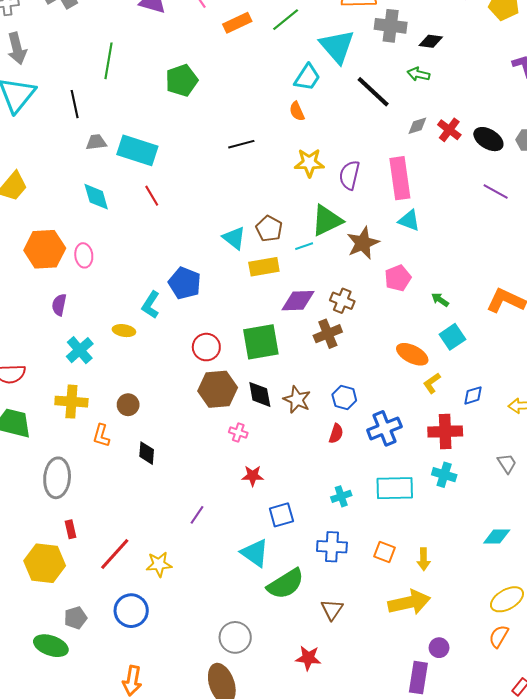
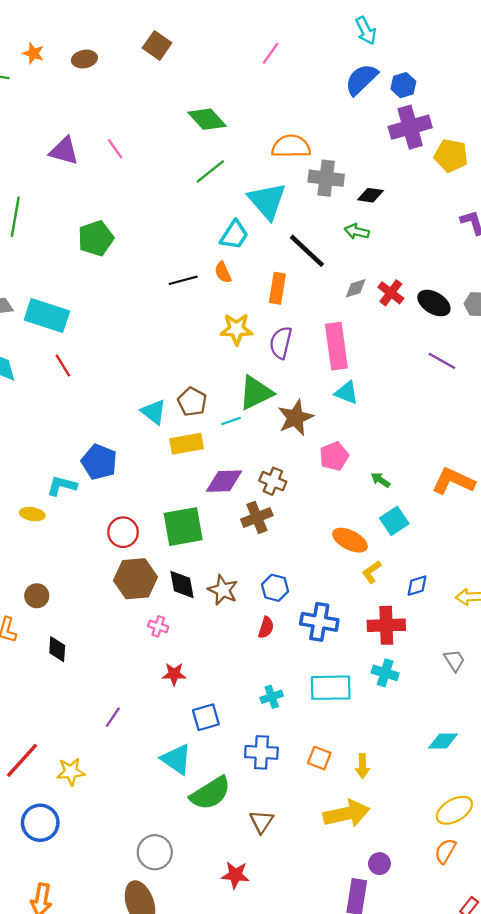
orange rectangle: (237, 23) -> (277, 288), moved, turned -56
black line: (241, 144) -> (183, 280), moved
cyan L-shape: (151, 305) -> (62, 486), turned 72
blue cross: (384, 428) -> (319, 622), turned 32

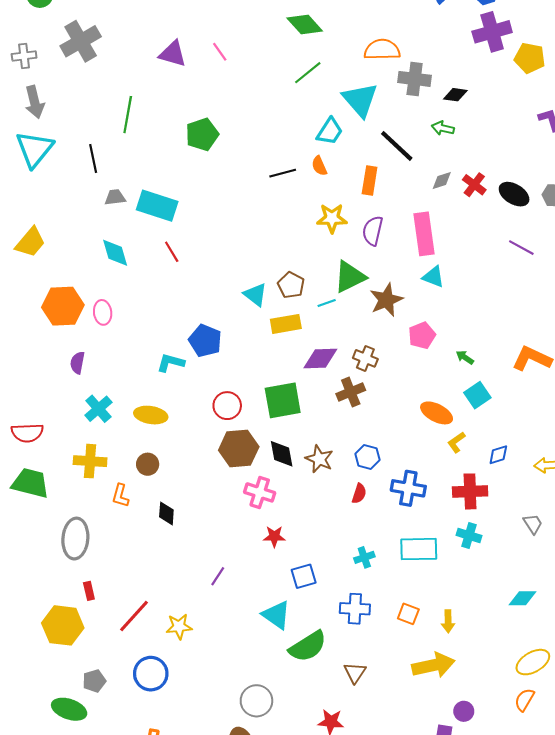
yellow ellipse: (32, 514) -> (151, 415), moved, size x1.4
pink cross: (158, 626) -> (260, 492), size x1.6

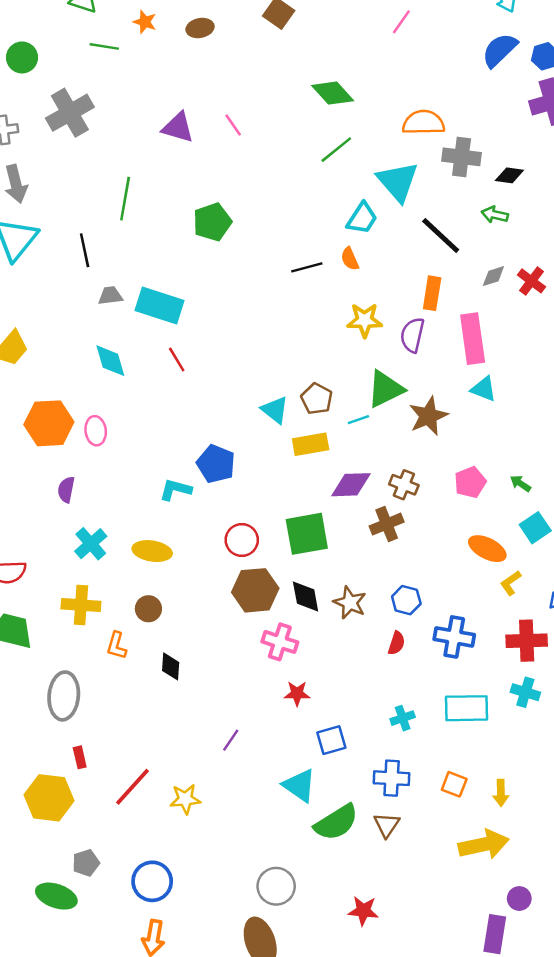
orange rectangle: (370, 181) -> (432, 293), moved
pink pentagon: (422, 335) -> (470, 482), moved
brown triangle: (355, 673) -> (387, 825), moved
blue circle: (151, 674) -> (152, 881), moved

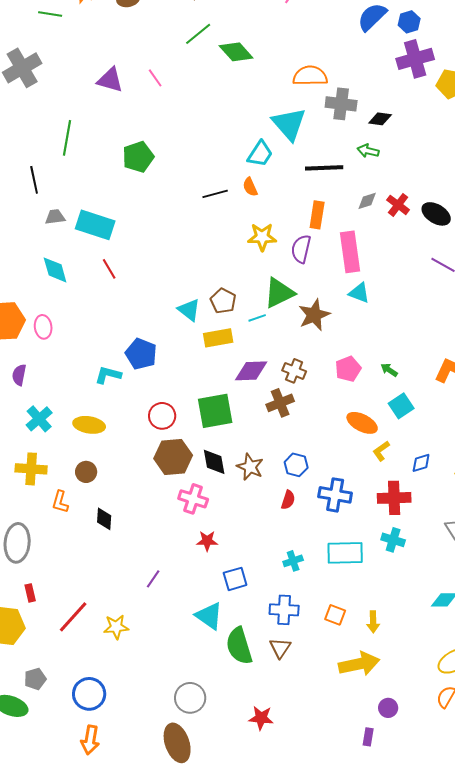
green line: (336, 150) -> (198, 34), moved
black line: (441, 235) -> (324, 168), turned -45
green semicircle: (336, 822) -> (239, 646), turned 105
purple rectangle: (495, 934) -> (368, 737), size x0.6

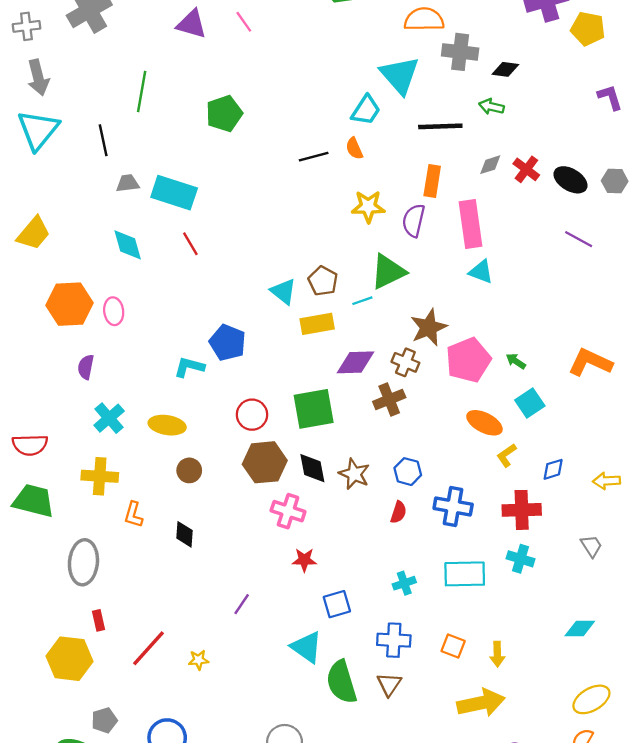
brown star: (314, 315) -> (429, 327), moved
pink pentagon: (348, 369) -> (468, 360), size x1.5
brown circle: (86, 472) -> (189, 470), moved
yellow star: (116, 627) -> (199, 660), size x0.7

